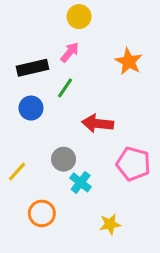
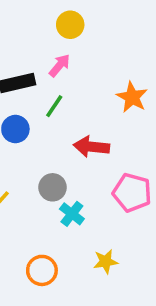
orange star: (129, 62) -> (132, 97), moved
orange circle: (42, 213) -> (42, 270), moved

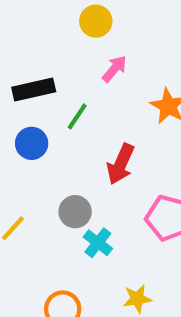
pink arrow: (60, 65) -> (114, 69), moved
red arrow: (91, 147) -> (121, 164), turned -72

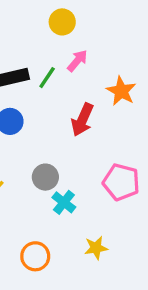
green line: (77, 116) -> (47, 78), moved
red arrow: (121, 164) -> (82, 120), moved

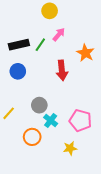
red arrow: (82, 120) -> (62, 70), turned -30
pink pentagon: (121, 182) -> (80, 121), moved
orange circle: (35, 256) -> (32, 137), moved

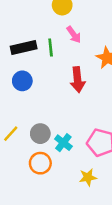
pink arrow: (59, 34) -> (74, 35), turned 104
green line: (40, 45) -> (51, 47), turned -40
gray circle: (39, 105) -> (40, 134), moved

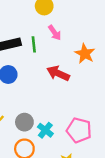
red arrow: (78, 80) -> (58, 73), turned 120

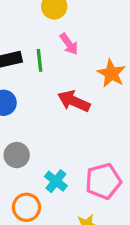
gray circle: (24, 122) -> (17, 155), moved
pink pentagon: (79, 130) -> (103, 181), turned -30

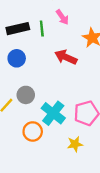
cyan cross: (56, 181) -> (53, 113), size x1.5

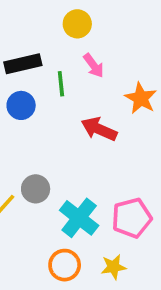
black rectangle: (18, 29) -> (23, 64), moved
blue circle: (17, 58) -> (21, 105), moved
orange circle: (33, 131) -> (65, 265), moved

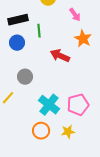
pink arrow: (94, 66) -> (75, 15), moved
gray circle: (36, 189) -> (25, 77), moved

